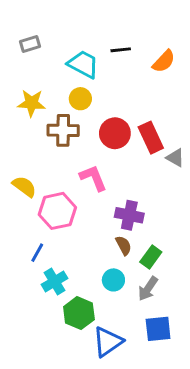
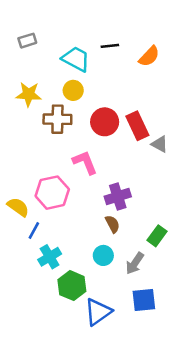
yellow semicircle: (24, 186) -> (18, 207), moved
purple cross: (129, 215) -> (118, 196), turned -30
green rectangle: (151, 257) -> (157, 236), moved

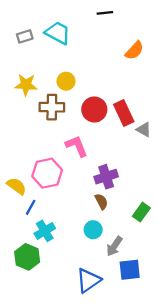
black line: (110, 46) -> (105, 13), moved
cyan trapezoid: (76, 59) -> (58, 33), moved
gray arrow: (135, 263) -> (114, 246), moved
green hexagon: (72, 286) -> (27, 257), moved

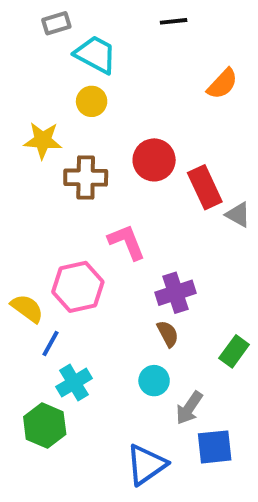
gray rectangle: (25, 36) -> (56, 23), moved
yellow circle: (66, 81) -> (92, 101), moved
red circle: (94, 109) -> (154, 160), moved

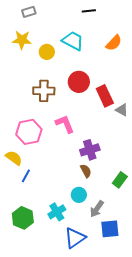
cyan trapezoid: (95, 55) -> (73, 41), moved
yellow star: (43, 140) -> (22, 40), moved
pink hexagon: (78, 287) -> (29, 132), moved
cyan cross: (74, 383) -> (57, 212), moved

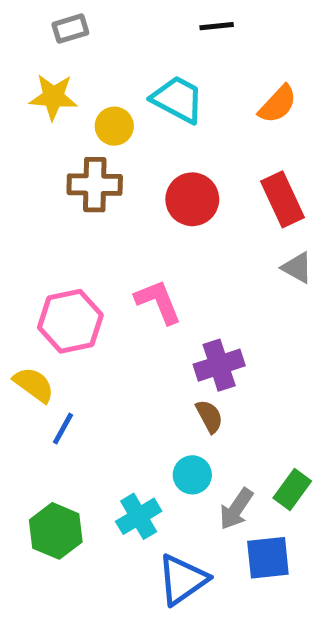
brown cross: (44, 91) -> (95, 185), moved
red rectangle: (105, 96) -> (283, 199), moved
green rectangle: (120, 180) -> (292, 489), moved

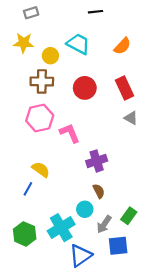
pink hexagon: (70, 321) -> (40, 118), moved
yellow semicircle: (34, 385) -> (41, 170), moved
brown semicircle: (209, 416) -> (99, 191), moved
cyan cross: (139, 516) -> (61, 228), size x1.4

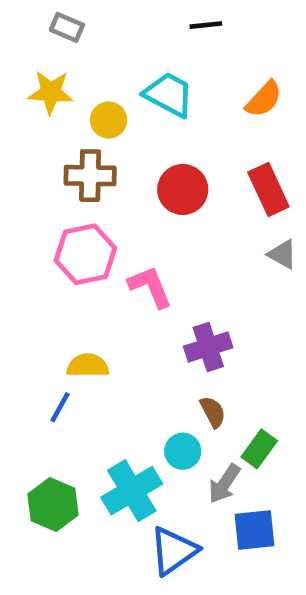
gray rectangle: (31, 13) -> (67, 27), turned 40
yellow semicircle: (41, 170) -> (88, 366), turned -36
green rectangle: (129, 216) -> (259, 449), moved

